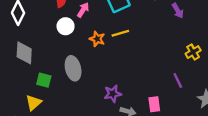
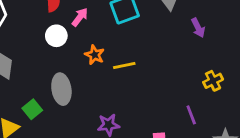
yellow line: (120, 33) -> (124, 66), moved
green square: (44, 80) -> (32, 109), moved, turned 32

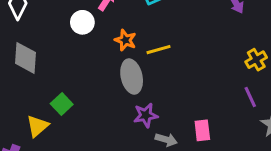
gray ellipse: (61, 89) -> (132, 76), moved
purple line: (191, 115) -> (250, 97), moved

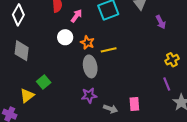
white circle: (82, 22) -> (65, 37), moved
purple star: (146, 115) -> (89, 95), moved

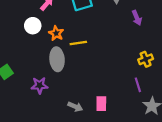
purple star: (89, 95) -> (40, 85), moved

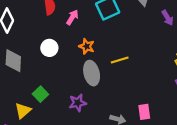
white circle: (33, 26) -> (49, 48), moved
yellow line: (78, 43) -> (120, 60), moved

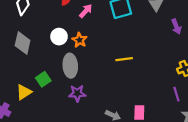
orange star: (87, 46) -> (80, 40), moved
gray ellipse: (92, 73) -> (70, 66), moved

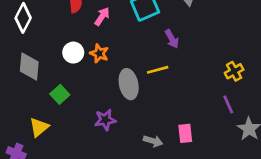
purple arrow: (176, 26) -> (172, 39), moved
gray ellipse: (70, 66) -> (129, 84), moved
green square: (43, 79) -> (60, 94), moved

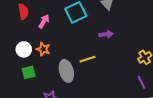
purple arrow: (172, 39) -> (106, 34), moved, turned -64
green square: (60, 94) -> (29, 72), moved, turned 32

